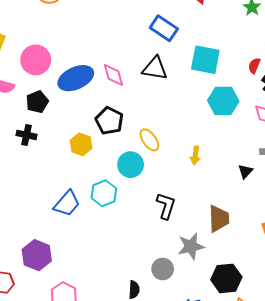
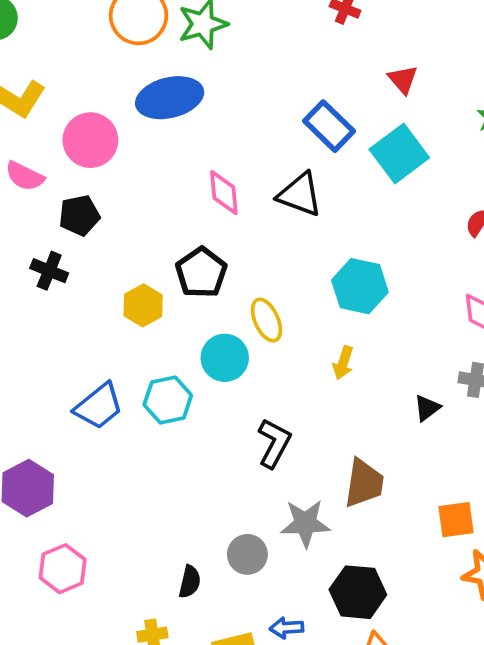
cyan square: (205, 60) -> (399, 154), moved, turned 32
blue ellipse: (76, 78) -> (170, 98), moved
cyan hexagon: (223, 101) -> (360, 286), moved

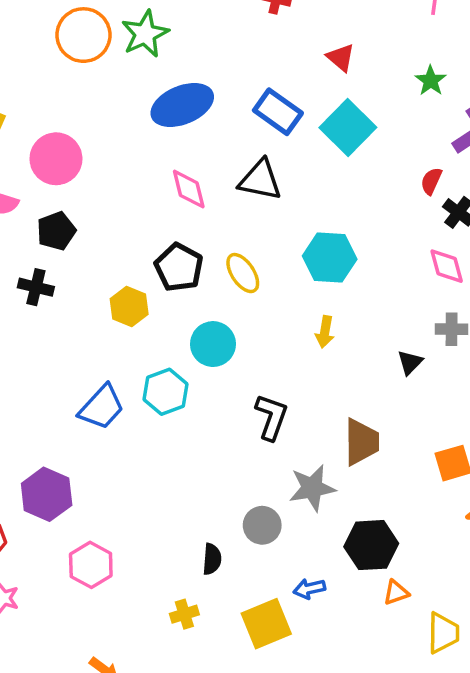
blue ellipse: (170, 98) -> (182, 105), moved
yellow ellipse: (266, 320) -> (243, 273), moved

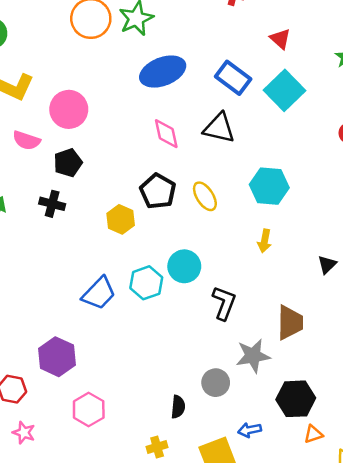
cyan circle: (213, 344) -> (184, 266), moved

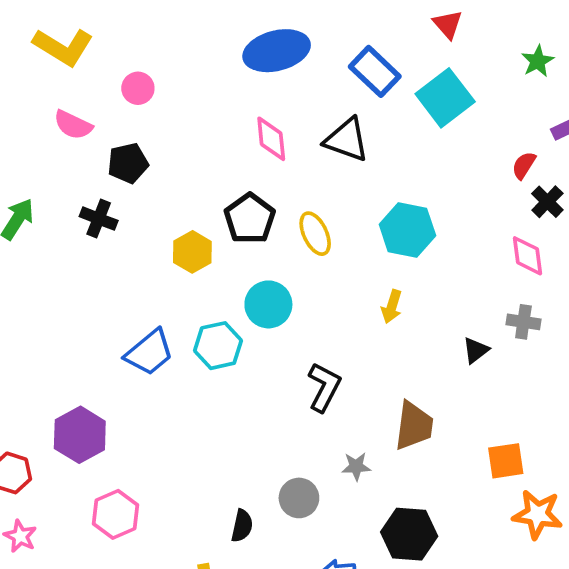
pink circle: (69, 109) -> (138, 88), size x0.6
cyan circle: (184, 266) -> (268, 304), moved
gray star: (253, 356) -> (356, 466), size x0.6

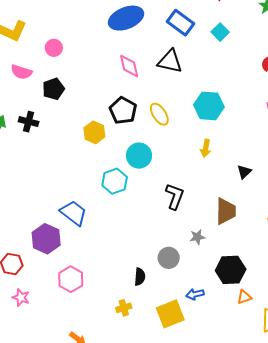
cyan square: (445, 98) -> (220, 32), size x0.6
black cross: (99, 219) -> (29, 122), moved
black triangle: (476, 350) -> (244, 172), moved
blue trapezoid: (149, 352) -> (74, 213), moved, turned -96

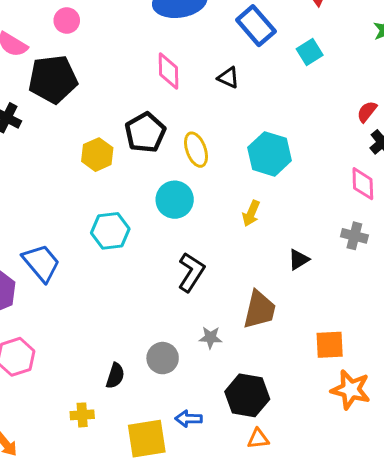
black triangle: (170, 61) -> (228, 78), size x0.6
black pentagon: (53, 89) -> (53, 79), size x1.5
cyan circle: (139, 156) -> (175, 200), moved

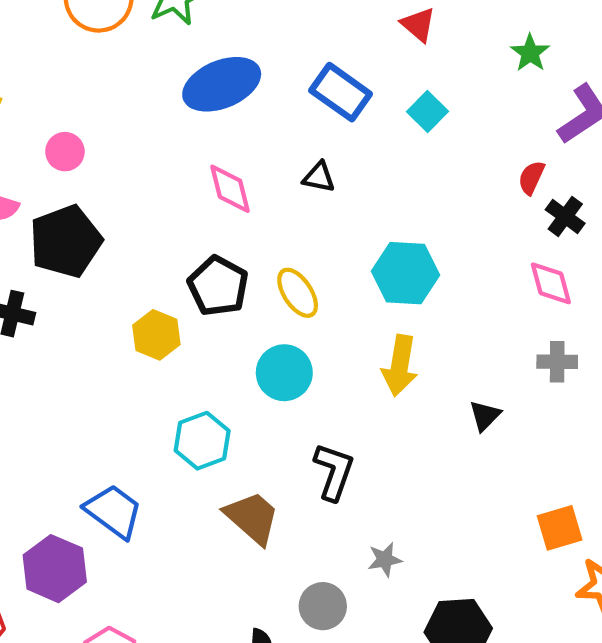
yellow arrow: (251, 213) -> (400, 366), size x1.5
brown trapezoid: (259, 310) -> (252, 518), moved, turned -48

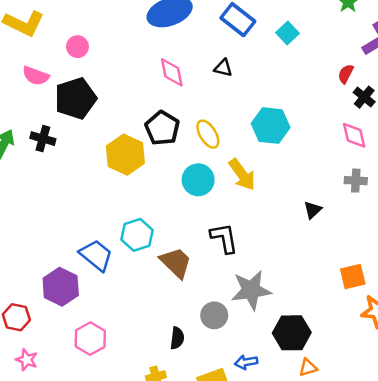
yellow hexagon: (156, 335) -> (125, 155), size x1.4
yellow arrow: (400, 366) -> (242, 174), moved, turned -48
cyan hexagon: (202, 441) -> (137, 235), moved
black L-shape: (334, 472) -> (224, 238), turned -32
gray star: (385, 560) -> (251, 290), size x2.0

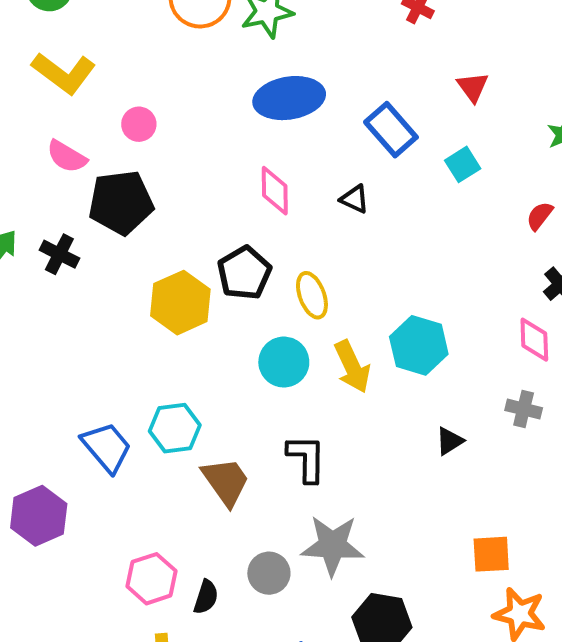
red semicircle: (346, 74) -> (540, 216), moved
cyan hexagon: (271, 126) -> (419, 345), moved
purple hexagon: (61, 287) -> (39, 516), moved
pink hexagon: (90, 339) -> (151, 579), moved

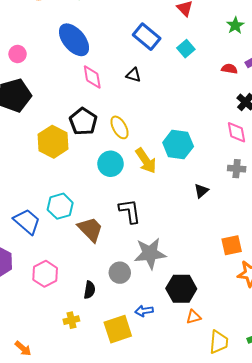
blue ellipse: (289, 98) -> (74, 40), moved, turned 68
red semicircle: (540, 216) -> (229, 69), turned 70
pink hexagon: (151, 579) -> (45, 274), moved

